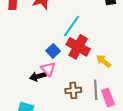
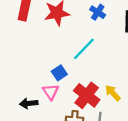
red cross: (78, 47) -> (87, 95), moved
black arrow: (38, 76) -> (29, 103), moved

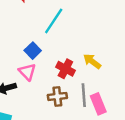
red cross: (87, 95) -> (65, 69), size x0.7

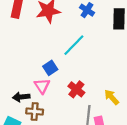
yellow arrow: (92, 61) -> (112, 97), moved
brown cross: (57, 96) -> (35, 111), moved

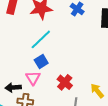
cyan line: (74, 45) -> (41, 39), moved

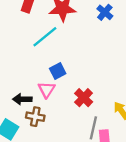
cyan line: (41, 39) -> (45, 37), moved

